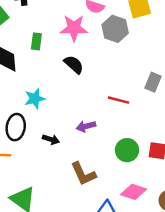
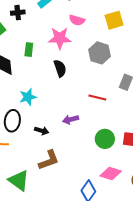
gray hexagon: (115, 29) -> (100, 53), moved
black semicircle: (74, 64) -> (60, 68), turned 30
brown L-shape: (83, 174) -> (49, 160), moved, turned -85

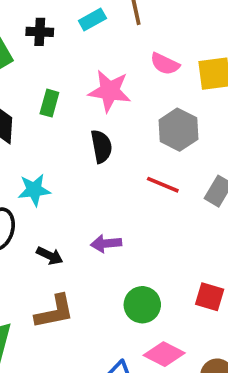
pink semicircle: (77, 20) -> (165, 64), moved
red line: (97, 97) -> (163, 185), moved
green circle: (105, 139) -> (142, 305), moved

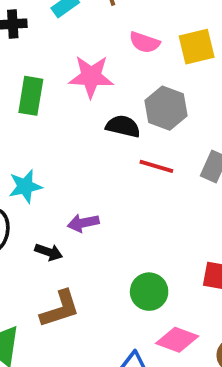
green rectangle: (49, 103) -> (31, 96), size x1.4
black semicircle: (101, 146) -> (123, 126), moved, turned -60
purple arrow: (106, 243) -> (83, 223), moved

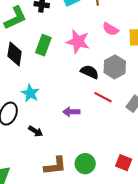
cyan star: (25, 186) -> (30, 93), turned 30
purple arrow: (83, 223) -> (71, 112), moved
brown L-shape: (60, 309) -> (55, 166), moved

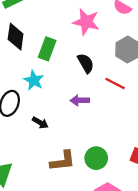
green rectangle: (43, 45) -> (47, 49), moved
black semicircle: (90, 72) -> (86, 63), moved, turned 36

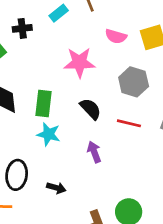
cyan star: (34, 80) -> (49, 134), moved
purple arrow: (80, 100) -> (94, 152), turned 84

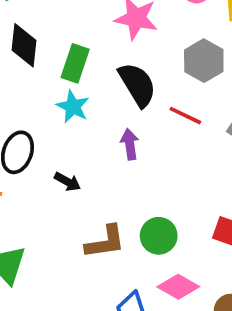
black semicircle: (90, 109) -> (137, 85), size x1.4

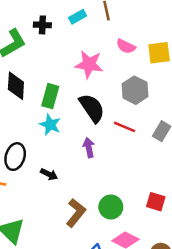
brown L-shape: (105, 242) -> (76, 213), turned -40

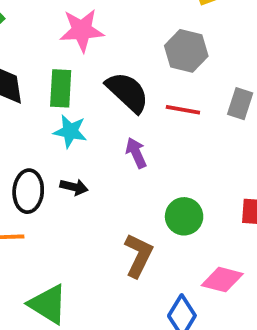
pink star: (89, 64) -> (82, 30), moved
black arrow: (49, 174) -> (74, 187), moved
green circle: (111, 207) -> (184, 216), moved

